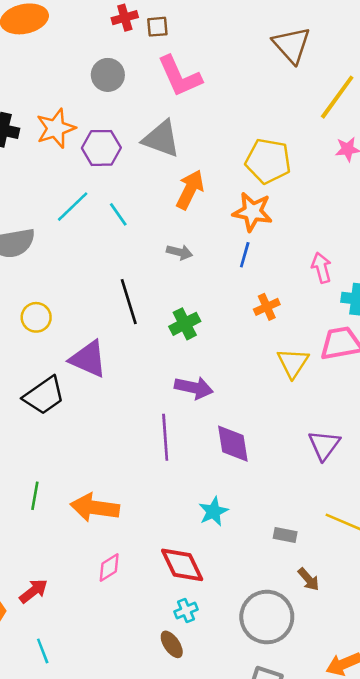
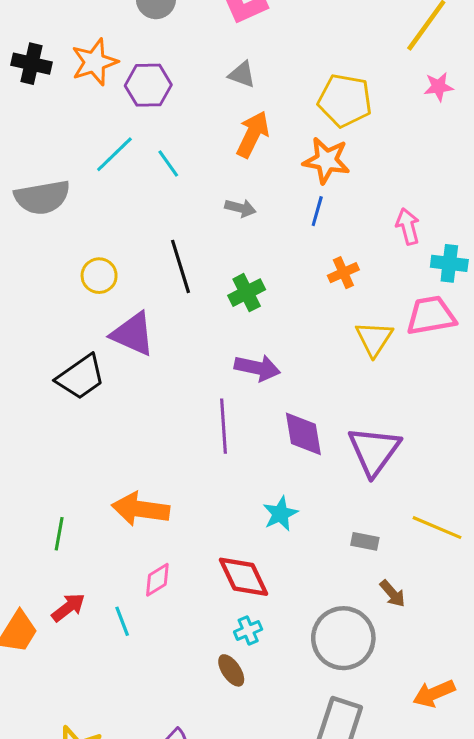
gray triangle: (161, 139) -> (242, 74), moved, size x0.6
yellow circle: (36, 317) -> (99, 276), moved
purple triangle: (324, 445) -> (374, 451), moved, size x1.4
green line: (35, 496) -> (59, 534), moved
cyan line: (43, 651) -> (122, 621), moved

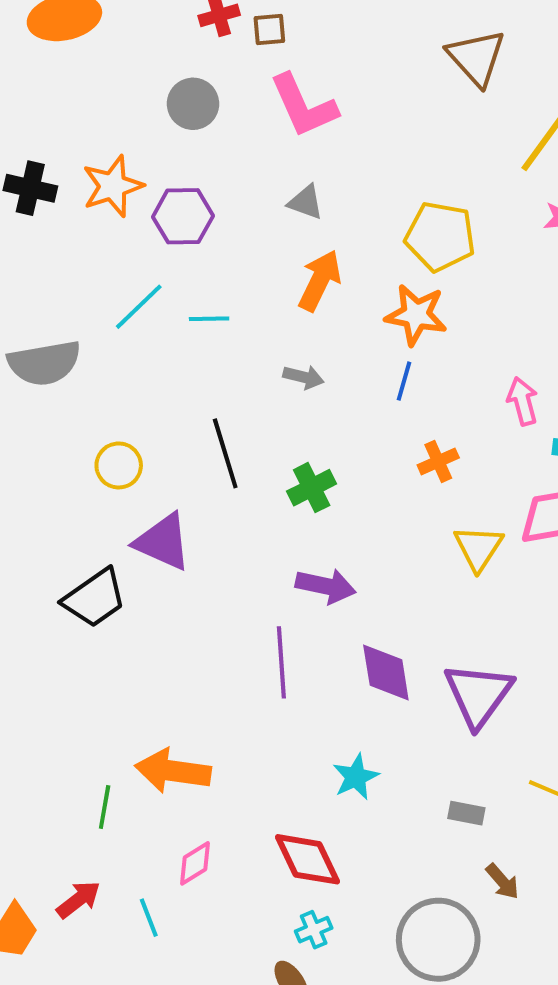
cyan line: (168, 163) -> (209, 319), turned -56
green line: (59, 534) -> (105, 807), moved

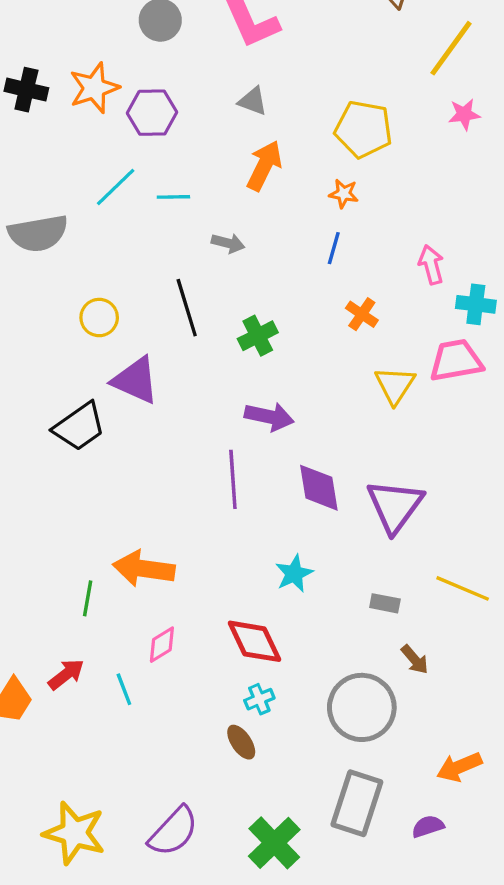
orange star: (416, 315) -> (344, 194), size x0.6
gray arrow: (304, 377) -> (228, 243), moved
orange cross: (438, 461) -> (362, 314), turned -32

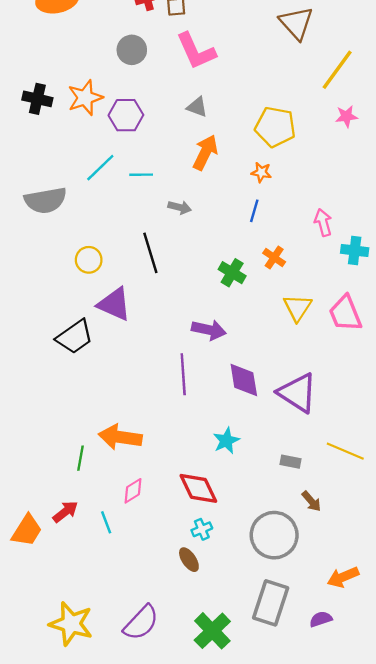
green cross: (258, 336) -> (232, 273), moved, turned -32
pink trapezoid: (456, 360) -> (345, 313), moved, turned -102
purple triangle: (395, 506) -> (297, 393), turned -33

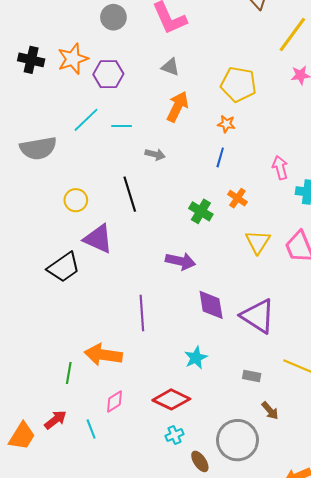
purple line: (183, 374) -> (142, 313), moved
red diamond: (198, 488) -> (171, 399), turned -39
brown ellipse: (189, 560) -> (200, 461), moved

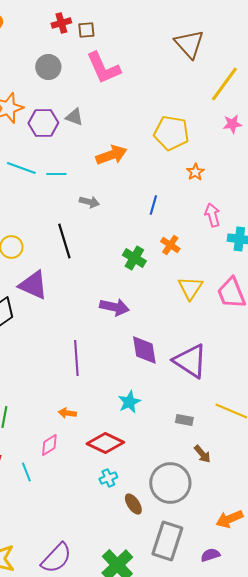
gray triangle: (170, 67) -> (74, 117), moved
orange arrow: (177, 107) -> (111, 155), turned 44
cyan line: (86, 120) -> (21, 168), turned 64
orange star: (226, 124) -> (195, 172), moved, turned 30
orange arrow: (103, 355) -> (67, 413), moved, size x0.5

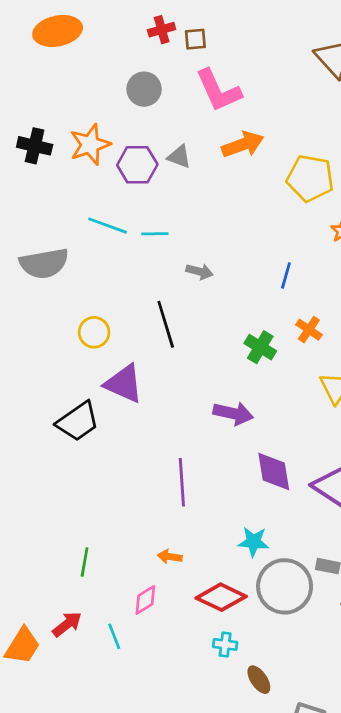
orange arrow: (111, 155) -> (243, 144), moved
cyan star: (129, 402) -> (253, 542), turned 30
cyan cross: (108, 478) -> (225, 644), turned 30
gray circle: (170, 483) -> (285, 586), moved

